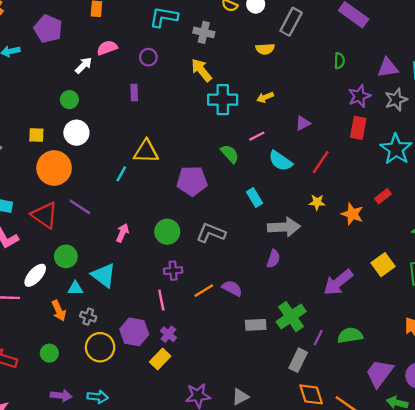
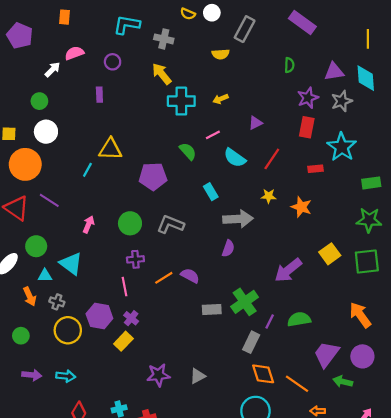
red rectangle: (383, 196) -> (315, 169), moved, turned 32

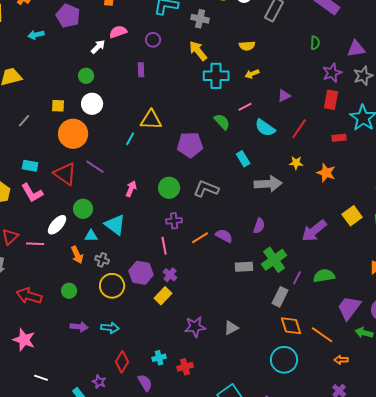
yellow semicircle: (221, 54) -> (247, 46), moved
purple semicircle: (228, 248) -> (259, 226), moved

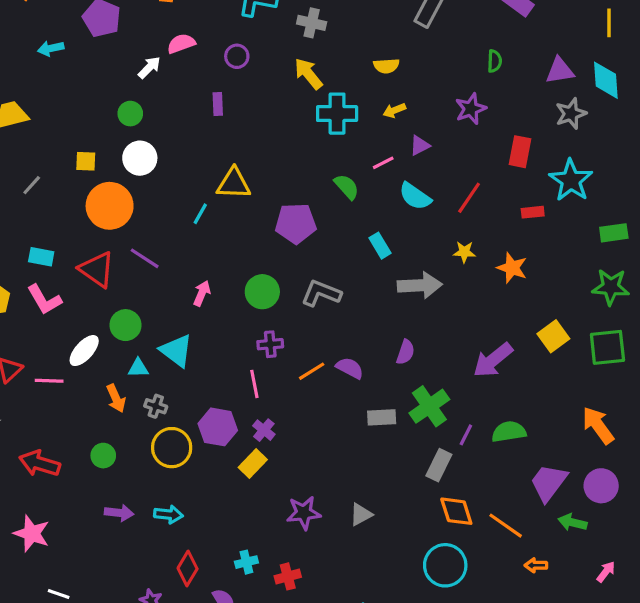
purple star: (332, 73) -> (471, 109), moved
purple triangle: (284, 96) -> (420, 145), moved

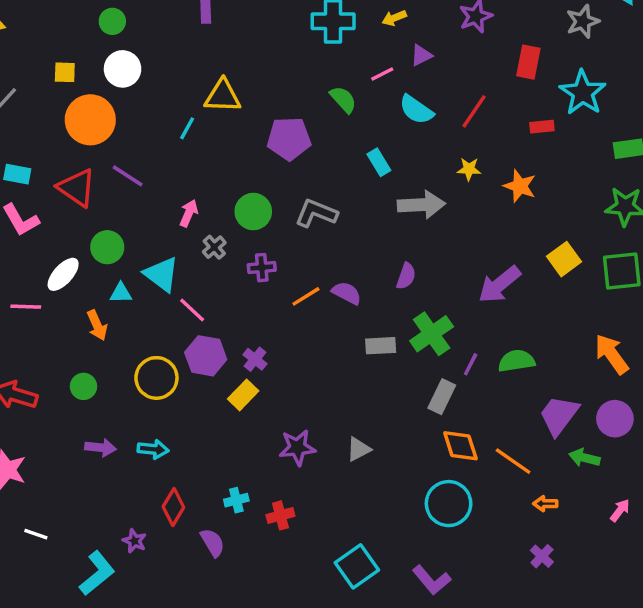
pink line: (254, 384) -> (192, 310), moved, turned -36
gray cross: (156, 406) -> (214, 247), moved, turned 30

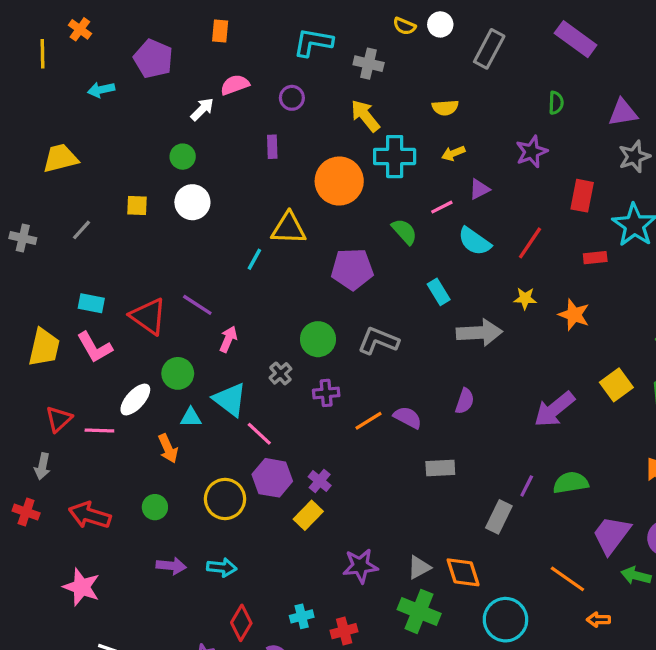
orange circle: (90, 120) -> (339, 181), moved
pink arrow: (189, 213) -> (228, 339), moved
green cross: (432, 334) -> (419, 611), moved, turned -33
orange diamond: (460, 446) -> (463, 572), moved

